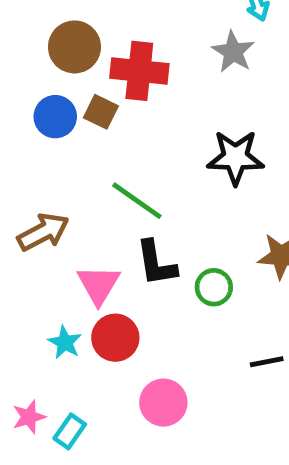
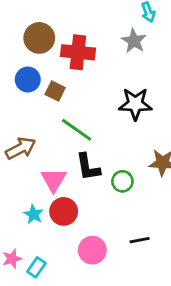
brown square: (101, 112) -> (55, 91), moved
black line: (267, 362) -> (140, 240), moved

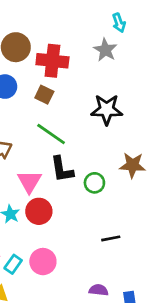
brown square: (55, 91) -> (44, 95), moved
pink circle: (92, 250) -> (43, 262), moved

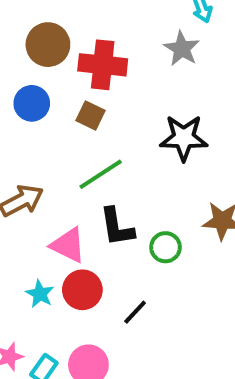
green line: (51, 134) -> (101, 174), turned -68
pink triangle: (29, 181) -> (68, 245), turned -35
black line: (111, 238) -> (135, 312), moved, turned -36

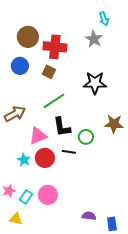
pink triangle: (68, 245) -> (38, 136), turned -48
black line: (135, 312) -> (69, 152), moved, turned 56

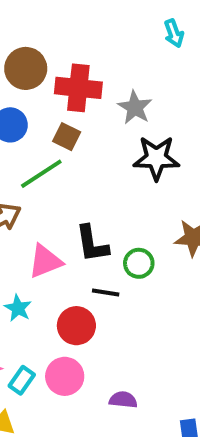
gray star: (94, 39) -> (135, 107), moved
green line: (54, 101) -> (41, 174), moved
red circle: (45, 158) -> (76, 326), moved
purple semicircle: (89, 216) -> (123, 400), moved

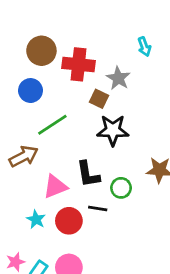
cyan arrow: (174, 33) -> (144, 47), moved
brown square: (67, 137) -> (99, 99), moved
black star: (156, 158) -> (113, 130), moved
red circle: (76, 326) -> (69, 221), moved

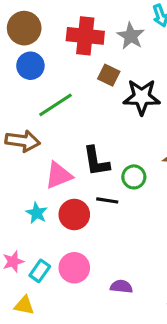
brown circle: (41, 51) -> (24, 28), moved
gray star: (118, 78) -> (131, 36), moved
black star: (113, 130) -> (142, 97), moved
brown arrow: (24, 156) -> (23, 141), turned 36

